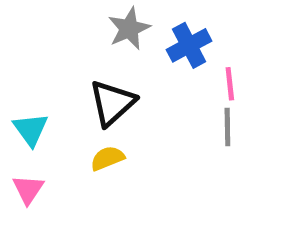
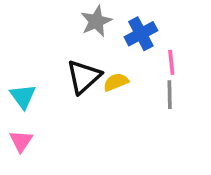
yellow semicircle: (107, 158) -> (116, 82), moved

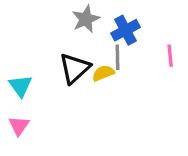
pink line: (171, 62) -> (170, 56), moved
gray line: (170, 95) -> (118, 57), moved

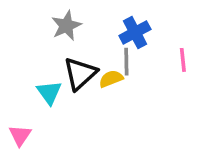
gray star: (86, 19) -> (66, 26), moved
cyan triangle: (20, 86) -> (49, 92), moved

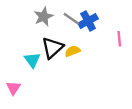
gray line: (126, 62) -> (71, 19), moved, turned -54

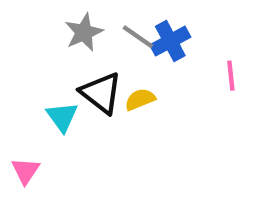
black triangle: (52, 48) -> (101, 93), turned -40

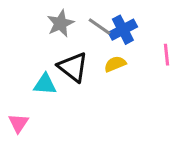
yellow semicircle: (140, 99) -> (115, 64), moved
cyan triangle: (62, 117) -> (45, 84), turned -50

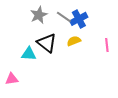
pink line: (167, 55) -> (107, 45), moved
pink triangle: (18, 123) -> (12, 79), turned 48

